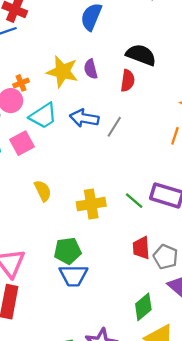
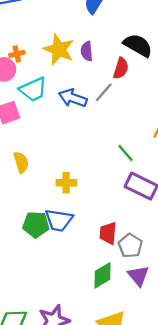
gray line: (114, 127) -> (104, 92), moved
green line: (134, 201) -> (125, 153), moved
yellow cross: (91, 204) -> (66, 183), size x0.7
blue trapezoid: (73, 275) -> (59, 220), moved
green diamond: (143, 307) -> (102, 275), moved

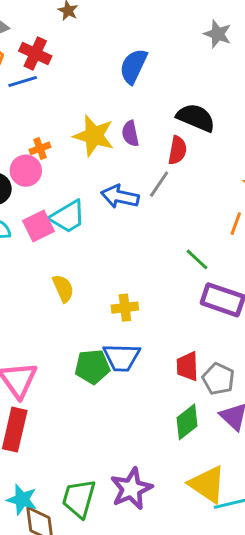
cyan trapezoid: (33, 89) -> (68, 217), moved

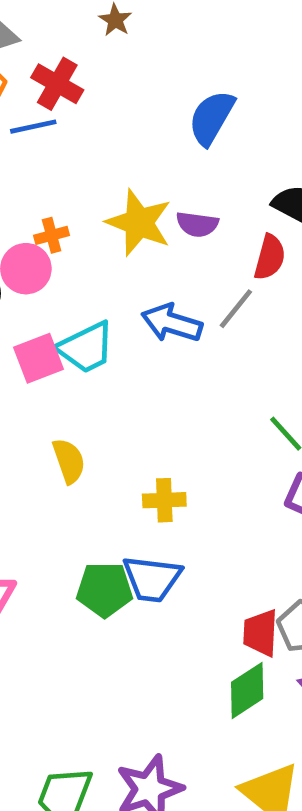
purple semicircle: (130, 134) -> (197, 224), turned -75
red trapezoid: (187, 366) -> (260, 633), moved

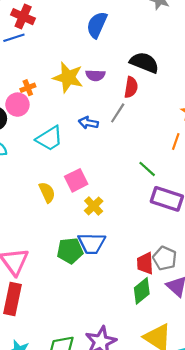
blue arrow: (172, 323) -> (88, 123), size x0.7
pink square: (38, 358) -> (76, 180), moved
yellow cross: (164, 500) -> (94, 206), turned -36

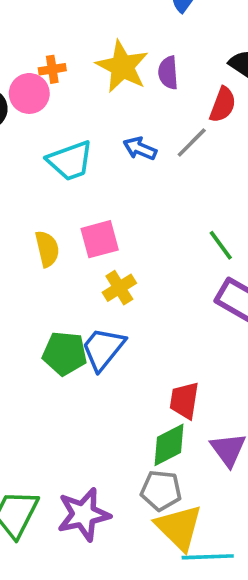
purple semicircle: (95, 75) -> (168, 73), turned 72
blue trapezoid: (92, 243) -> (103, 349), turned 116
gray pentagon: (165, 258) -> (161, 490), moved, turned -30

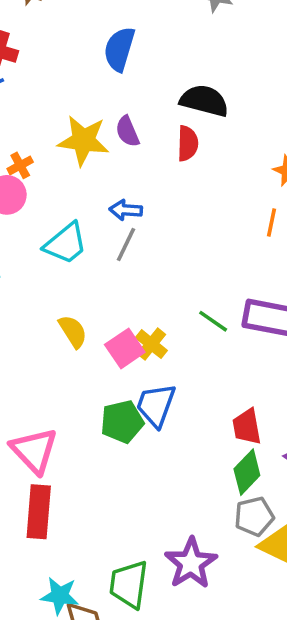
gray line: (192, 143) -> (126, 245), moved
pink square: (100, 239) -> (125, 348), moved
green line: (221, 245) -> (213, 321), moved

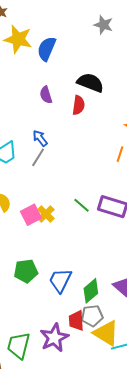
yellow star: (83, 140) -> (18, 39), moved
blue arrow: (126, 210) -> (40, 138), turned 42
blue trapezoid: (156, 405) -> (60, 280), moved
green pentagon: (122, 422) -> (26, 271), moved
red trapezoid: (247, 427) -> (76, 321), moved

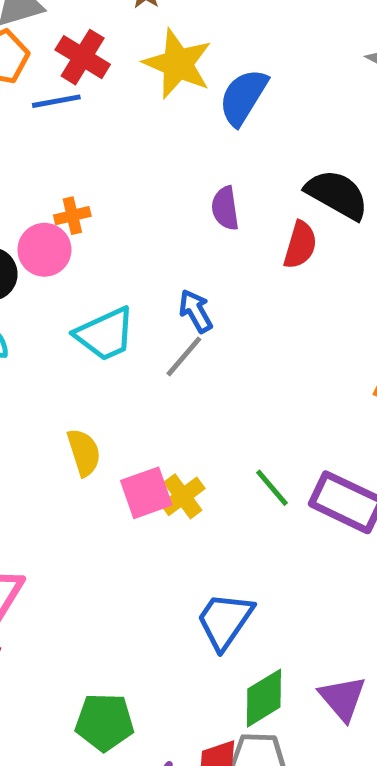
green pentagon: (26, 271) -> (105, 722), moved
blue trapezoid: (60, 280) -> (225, 621), moved

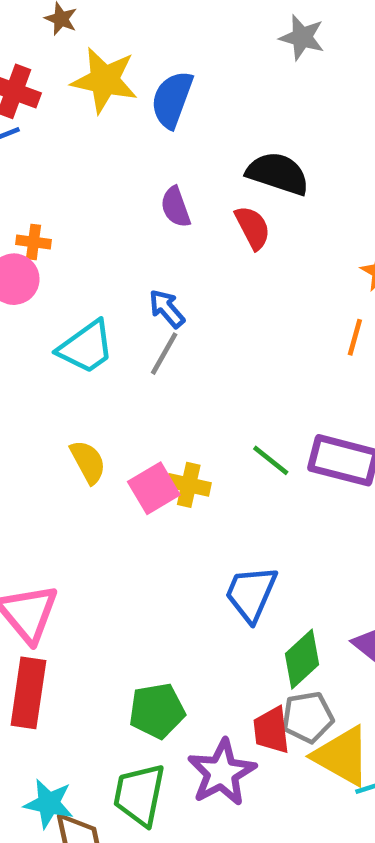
orange cross: (72, 216) -> (34, 242), turned 32
red semicircle: (300, 245) -> (253, 228), turned -33
yellow cross: (183, 496) -> (189, 485), turned -30

